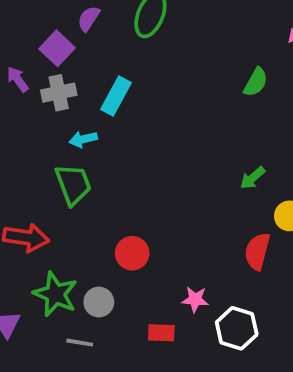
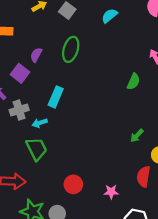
gray cross: (59, 93) -> (19, 110), moved
pink star: (195, 299) -> (111, 192), moved

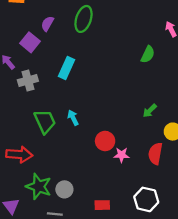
cyan arrow: (40, 123) -> (73, 118), moved, turned 80
red circle: (73, 184) -> (105, 141), moved
pink star: (111, 192) -> (122, 155), moved

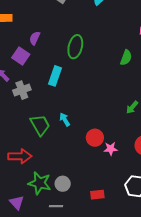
green ellipse: (84, 19) -> (75, 47), moved

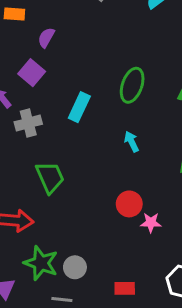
purple semicircle: (35, 38) -> (46, 38), moved
green ellipse: (75, 47) -> (132, 85), moved
cyan arrow: (65, 119) -> (132, 142), moved

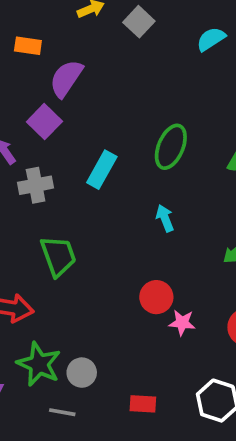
purple semicircle: (46, 38) -> (66, 78), size x1.5

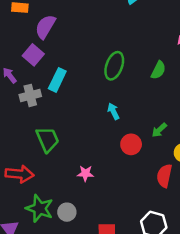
cyan rectangle: (102, 170) -> (57, 80), moved
red circle: (156, 297) -> (131, 144), moved
pink star: (182, 323) -> (85, 173), moved

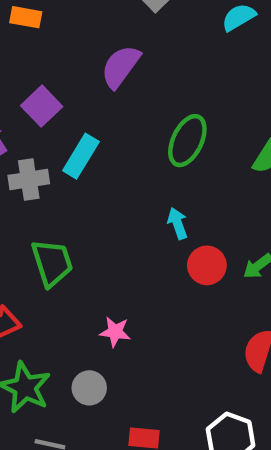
purple semicircle: (45, 27) -> (121, 67), moved
red circle: (131, 144) -> (207, 265), moved
gray circle: (67, 212) -> (89, 388), moved

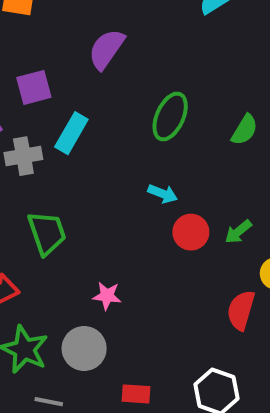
purple square: (42, 106) -> (34, 87), turned 30
cyan arrow: (178, 223) -> (163, 194), turned 132
gray circle: (89, 388) -> (84, 348), size x1.4

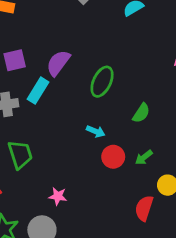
purple semicircle: (106, 49) -> (58, 63), moved
green semicircle: (245, 130) -> (141, 113), moved

